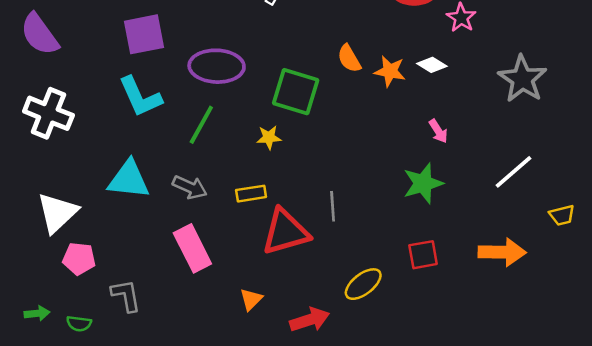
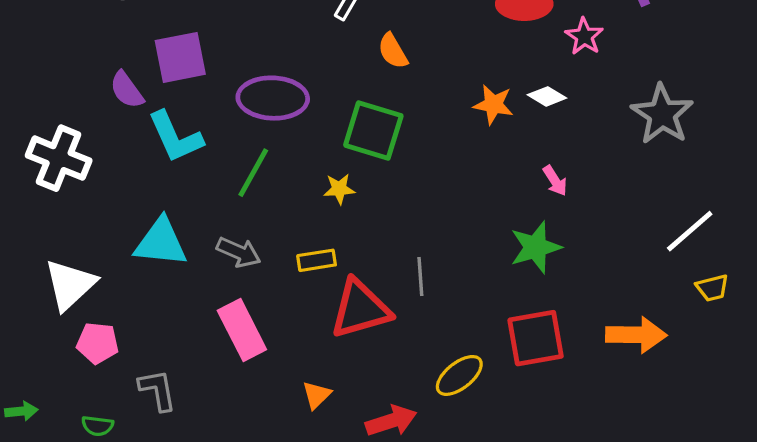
purple semicircle: (40, 34) -> (127, 90), moved, size x0.7
orange semicircle: (349, 59) -> (393, 51), moved
white line: (514, 172) -> (690, 231), moved
red square: (423, 255) -> (536, 338), size x1.5
green arrow: (37, 313) -> (21, 411), moved

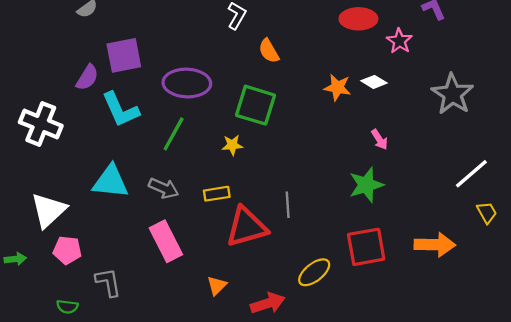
purple semicircle: (127, 90) -> (87, 77), turned -112
yellow trapezoid: (712, 288) -> (487, 213), turned -105
green arrow: (21, 411) -> (15, 259), moved

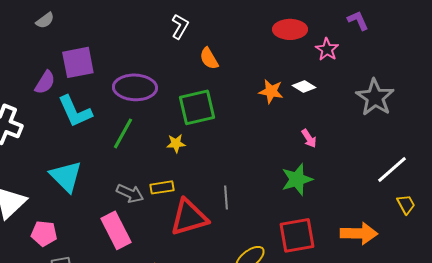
green square: (255, 105) -> (197, 107), turned -30
cyan triangle: (110, 182) -> (66, 176), turned 39
gray arrow: (164, 188) -> (130, 193), moved
pink pentagon: (67, 250) -> (44, 233), moved

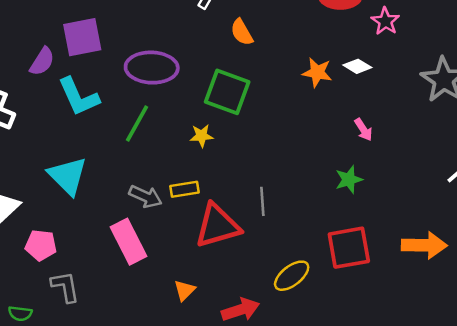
green square: (197, 107) -> (227, 92), turned 33
green star: (297, 179) -> (349, 180), size x0.7

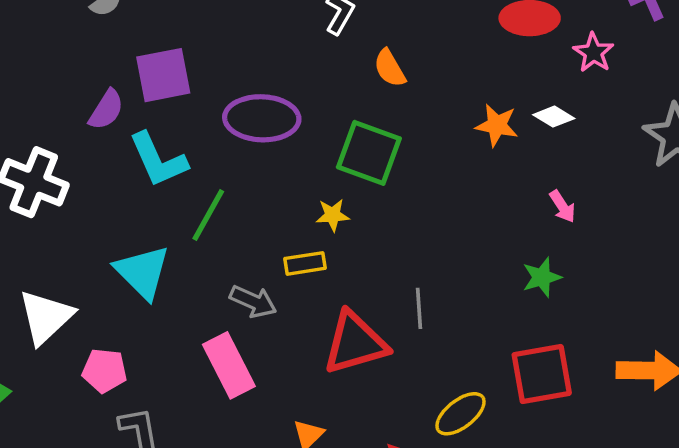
green line: (137, 124) -> (208, 215), moved
yellow rectangle: (185, 189) -> (305, 263), moved

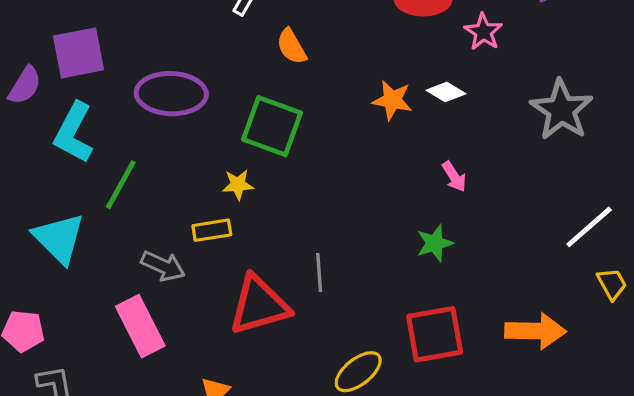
cyan L-shape: (158, 160) -> (74, 133), turned 52

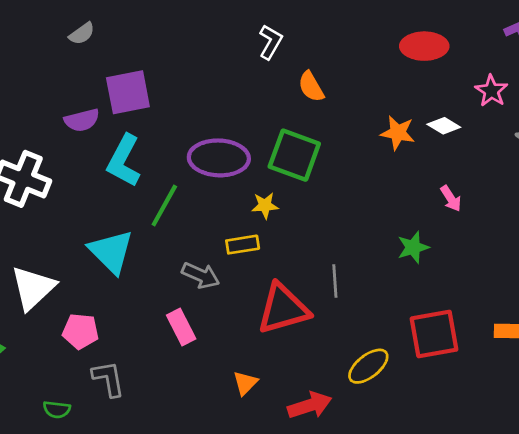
pink star: (483, 32) -> (491, 91), moved
purple semicircle: (25, 85) -> (82, 120), turned 44
purple ellipse: (171, 94) -> (219, 158), moved
green star: (435, 243) -> (413, 247), moved
pink rectangle: (140, 326) -> (181, 327), size x0.7

